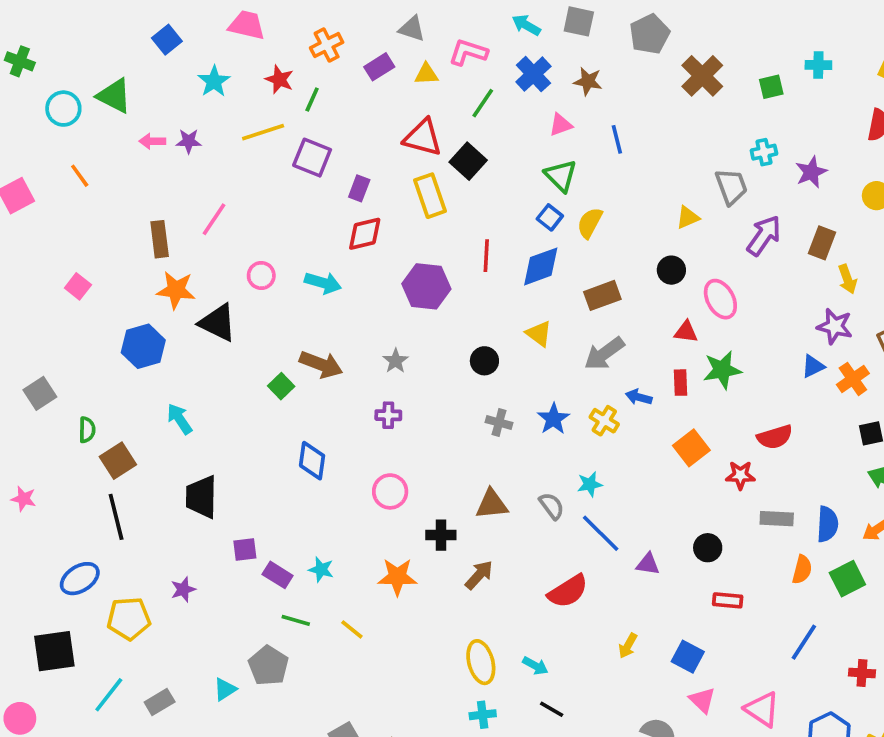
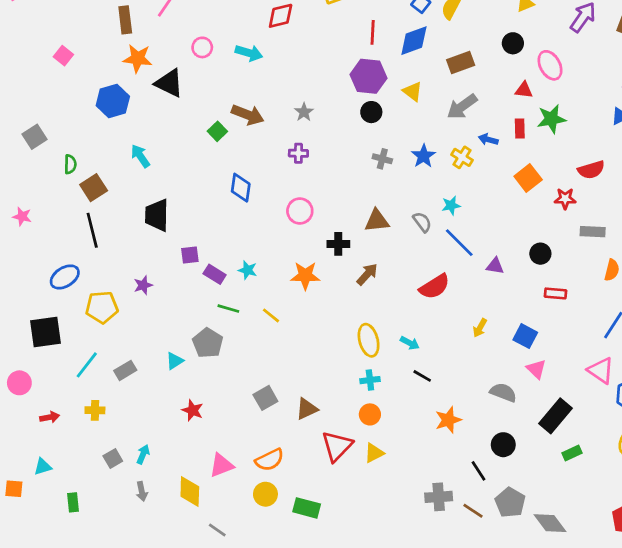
purple hexagon: (426, 286) -> (369, 76), moved
pink triangle: (762, 709) -> (601, 370), moved

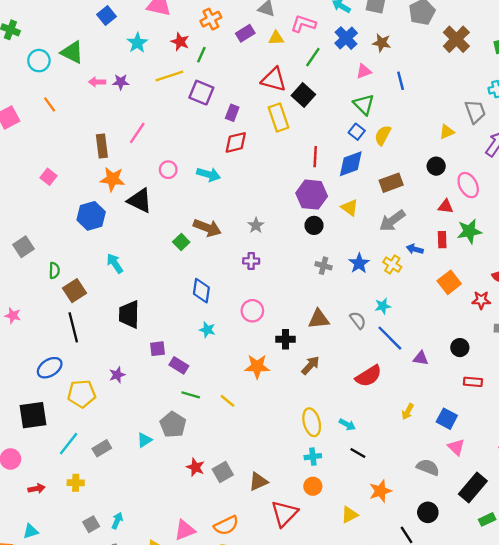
cyan star: (248, 270) -> (207, 330), moved
red star: (193, 410) -> (195, 467), moved
yellow triangle: (374, 453) -> (350, 515), moved

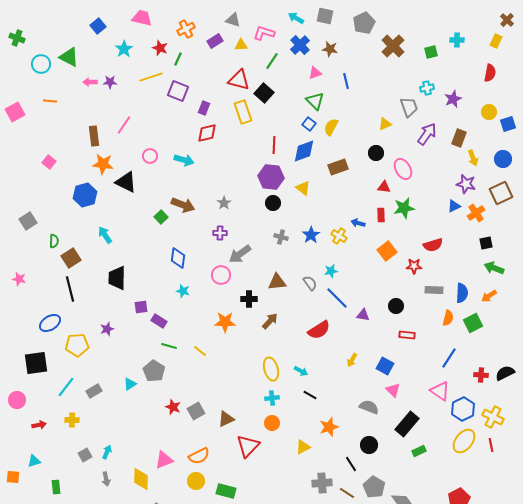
orange line: (50, 104) -> (50, 101), turned -48
gray arrow: (392, 221) -> (240, 254), moved

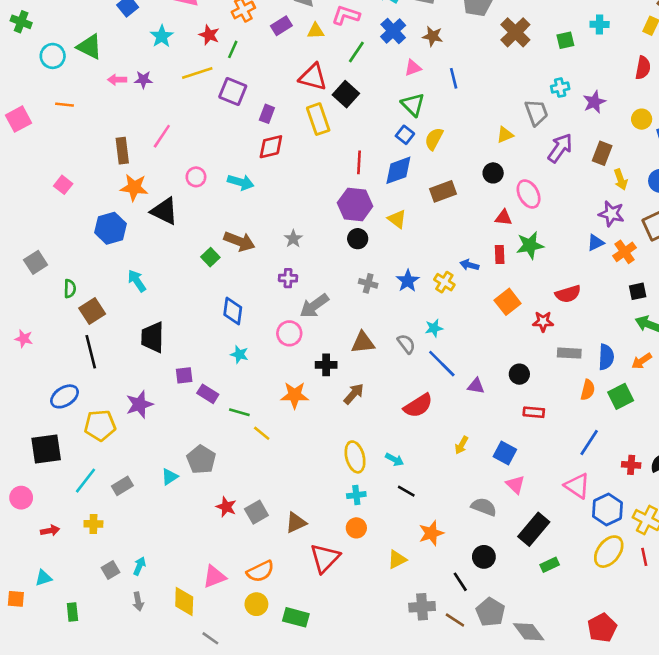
purple star: (107, 329) -> (139, 404), size x1.5
green line: (169, 346) -> (239, 412), moved

